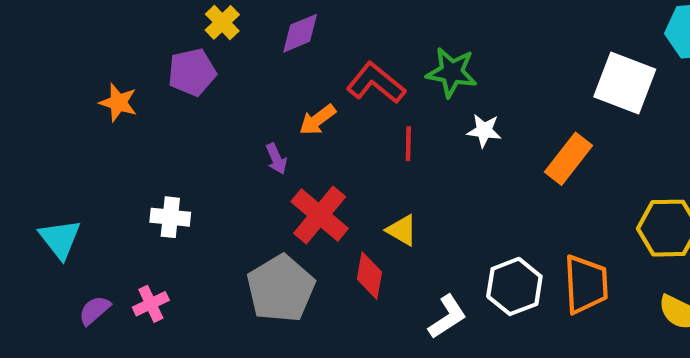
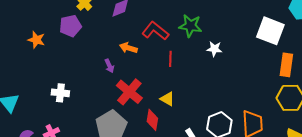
orange arrow: (317, 120) -> (128, 48), turned 54
white star: (484, 131) -> (214, 49), moved
orange rectangle: (569, 159) -> (286, 65), moved, turned -30

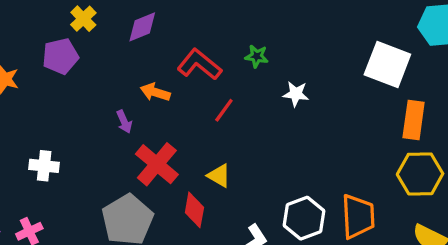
green star: (190, 26) -> (257, 56), size x0.6
red line: (170, 59) -> (224, 110), turned 35

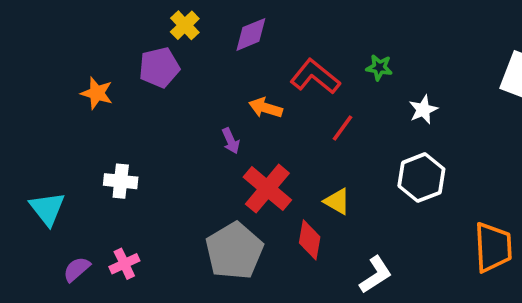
white star: (296, 94) -> (423, 110), turned -30
white cross: (44, 166) -> (121, 181), moved
white hexagon: (304, 218) -> (421, 178), moved

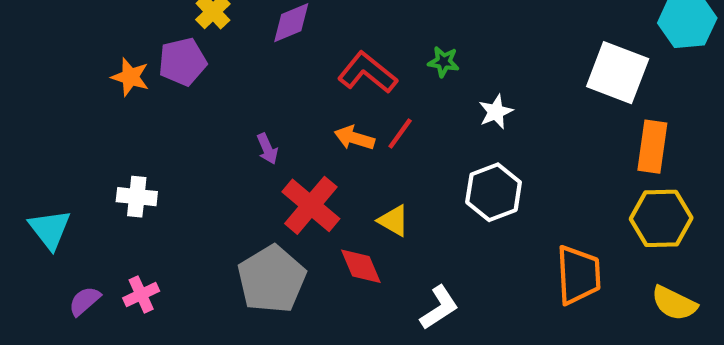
orange star: (97, 93) -> (130, 77), moved
orange arrow: (266, 108) -> (354, 138), moved
red diamond: (310, 240) -> (361, 266), turned -33

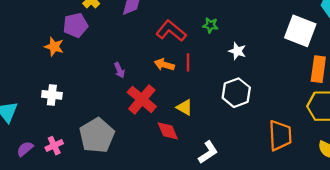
orange star: (130, 77) -> (54, 47), moved
white star: (496, 112) -> (237, 51), turned -30
red line: (400, 134) -> (188, 62), turned -36
gray pentagon: (272, 279) -> (97, 135), moved

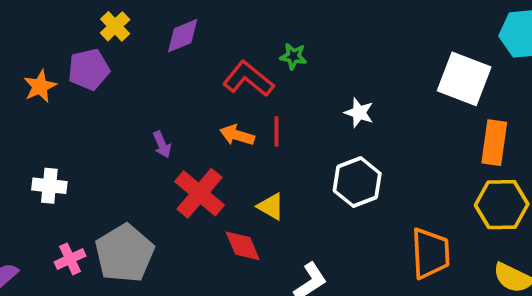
green star: (210, 25) -> (293, 56), moved
orange star: (54, 47) -> (40, 86), moved, turned 30
pink cross: (54, 146) -> (70, 259), moved

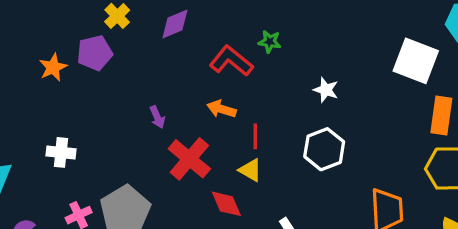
red line: (276, 131) -> (255, 136), moved

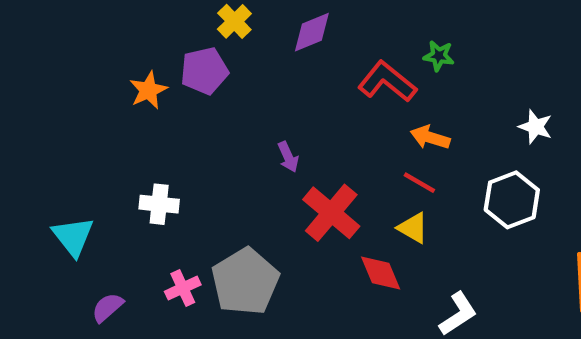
white star: (326, 90) -> (535, 127), moved
orange arrow: (221, 109) -> (430, 137), moved
red line: (255, 136) -> (419, 183), turned -60

